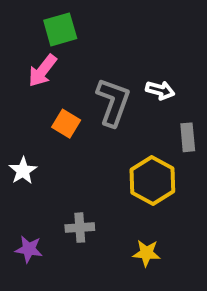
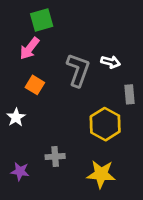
orange square: (66, 124) -> (35, 85), moved
yellow star: (146, 253) -> (101, 174), size x1.5

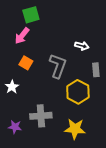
gray L-shape: (78, 70) -> (58, 66), moved
gray cross: (55, 157) -> (41, 116), size x1.5

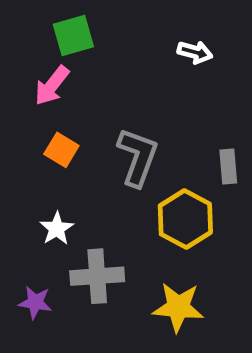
white arrow: (82, 46) -> (195, 52), moved
white star: (12, 87) -> (57, 229), moved

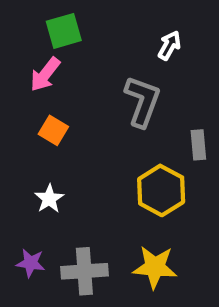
white arrow: (195, 52) -> (169, 45), turned -76
gray L-shape: (138, 157) -> (142, 101), moved
gray cross: (97, 276) -> (84, 271), moved

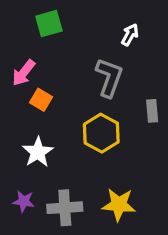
pink arrow: (45, 74) -> (24, 73), moved
yellow hexagon: (161, 190) -> (101, 133), moved
white star: (49, 199) -> (38, 152), size x1.4

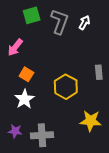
gray L-shape: (109, 78) -> (60, 22), moved
orange square: (41, 100) -> (26, 74), moved
yellow star: (119, 205) -> (91, 121), moved

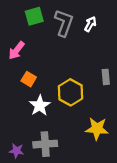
white star: (24, 99) -> (40, 106), moved
purple star: (15, 131) -> (17, 151), moved

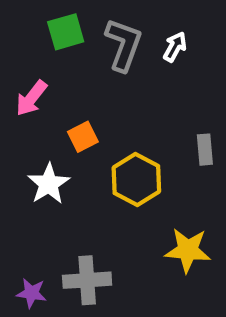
orange square: (29, 79) -> (83, 137), moved, turned 32
white star: (40, 106) -> (49, 184), moved

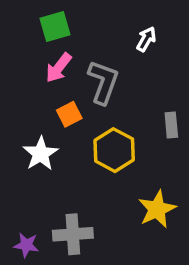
gray L-shape: (124, 45) -> (103, 82), moved
pink arrow: (31, 98) -> (59, 68), moved
yellow star: (188, 250) -> (157, 209), turned -30

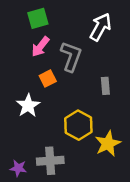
white arrow: (146, 39) -> (100, 27), size x1.6
gray rectangle: (171, 125) -> (105, 86), moved
yellow hexagon: (114, 150) -> (78, 125), moved

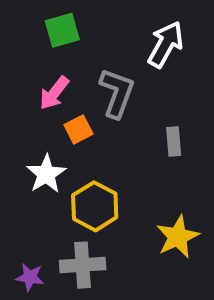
pink arrow: (40, 47) -> (54, 93), moved
yellow hexagon: (78, 125) -> (95, 206), moved

